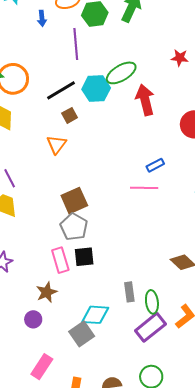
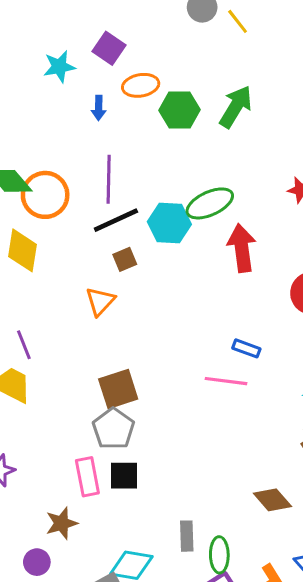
purple line: (76, 44) -> (109, 179), moved
blue rectangle: (155, 165) -> (246, 348), turned 42

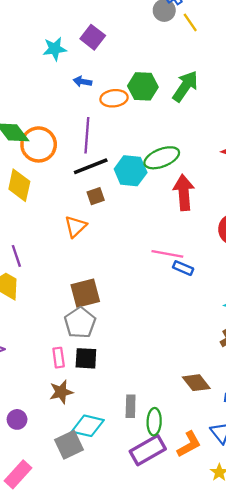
orange ellipse: (141, 85) -> (114, 98), moved
blue arrow: (99, 108) -> (82, 82), turned 96
pink line: (226, 381) -> (167, 254), moved
pink rectangle: (87, 477) -> (59, 358), size x0.7
brown star: (62, 523) -> (61, 392), moved

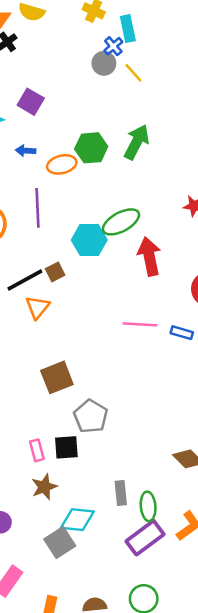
black line: (91, 166) -> (25, 280), moved
blue rectangle: (183, 268) -> (182, 333), moved
gray pentagon: (80, 323) -> (91, 416), moved

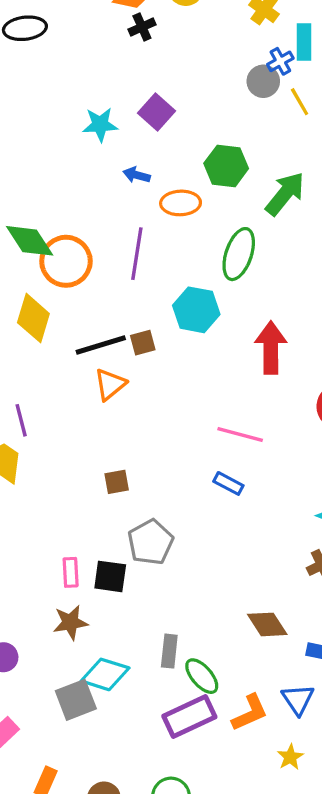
green hexagon: (91, 148) -> (226, 166), moved
green ellipse: (121, 222) -> (239, 254), moved, turned -54
blue rectangle: (182, 333) -> (228, 483), moved
brown square: (57, 377) -> (117, 482), size x0.6
green ellipse: (148, 506) -> (202, 676), turned -48

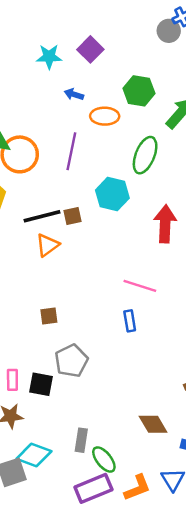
blue rectangle: (228, 483) -> (130, 321), turned 50

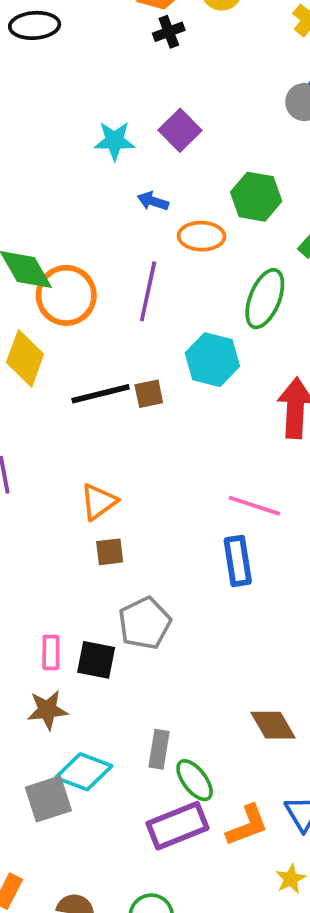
orange triangle: (47, 245) -> (99, 502), moved
blue rectangle: (130, 321) -> (238, 561), size x1.4

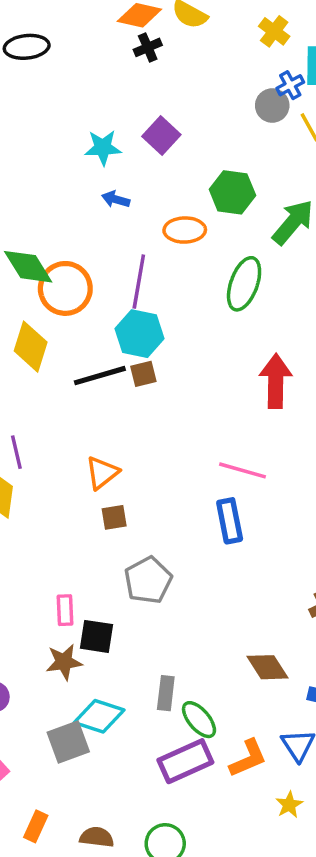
blue arrow: (153, 201) -> (116, 199), moved
cyan hexagon: (212, 360) -> (139, 334), moved
black square: (96, 660) -> (96, 636), moved

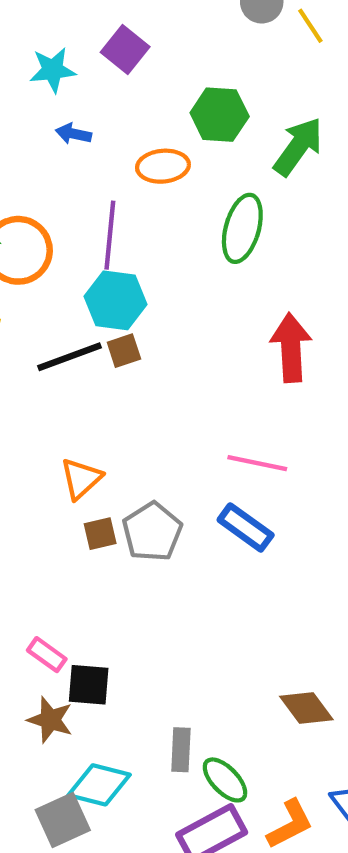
blue rectangle: (230, 521) -> (246, 527), turned -39
gray pentagon: (148, 580) -> (152, 532), moved
pink rectangle: (65, 610) -> (47, 655), turned -48
brown star: (64, 662) -> (50, 720), turned 30

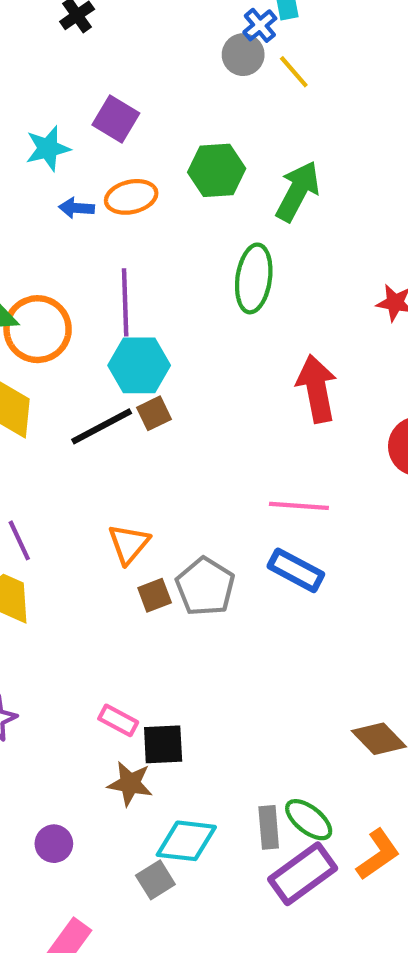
orange ellipse: (163, 166) -> (131, 197), moved
gray rectangle: (181, 750) -> (269, 827), moved
gray square: (63, 820) -> (155, 880), size x0.7

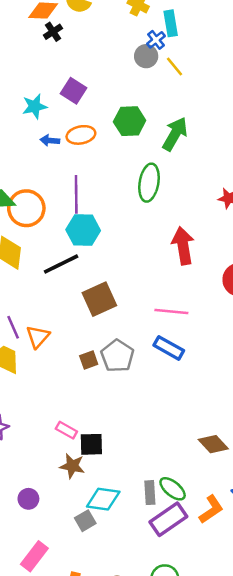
brown square: (154, 413) -> (99, 299), moved, size x1.8
orange triangle: (129, 544) -> (38, 337), moved

